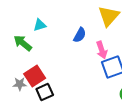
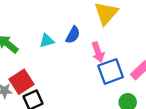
cyan triangle: (40, 25) -> (47, 41), moved

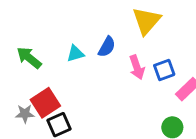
blue square: (111, 71) -> (164, 70), moved, size x0.7

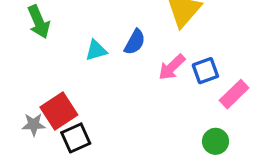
green arrow: (29, 58) -> (39, 22), moved, turned -152
pink arrow: (137, 67) -> (172, 67), turned 65

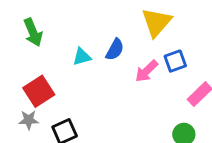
blue square: (205, 71) -> (175, 61), moved
red square: (59, 111) -> (39, 91), moved

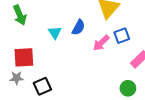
cyan triangle: (82, 57) -> (55, 33), turned -48
red square: (39, 91) -> (24, 57), turned 30

